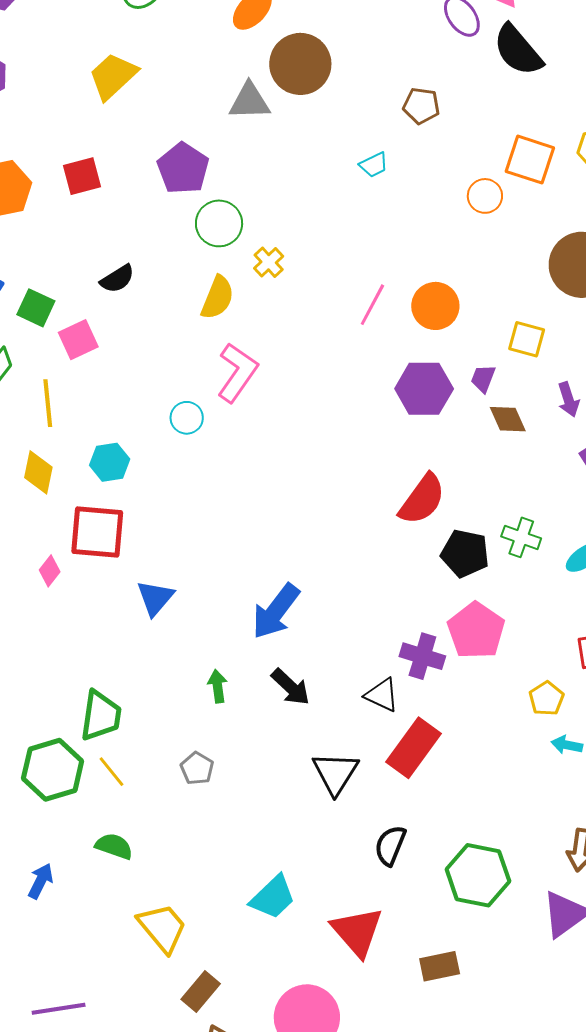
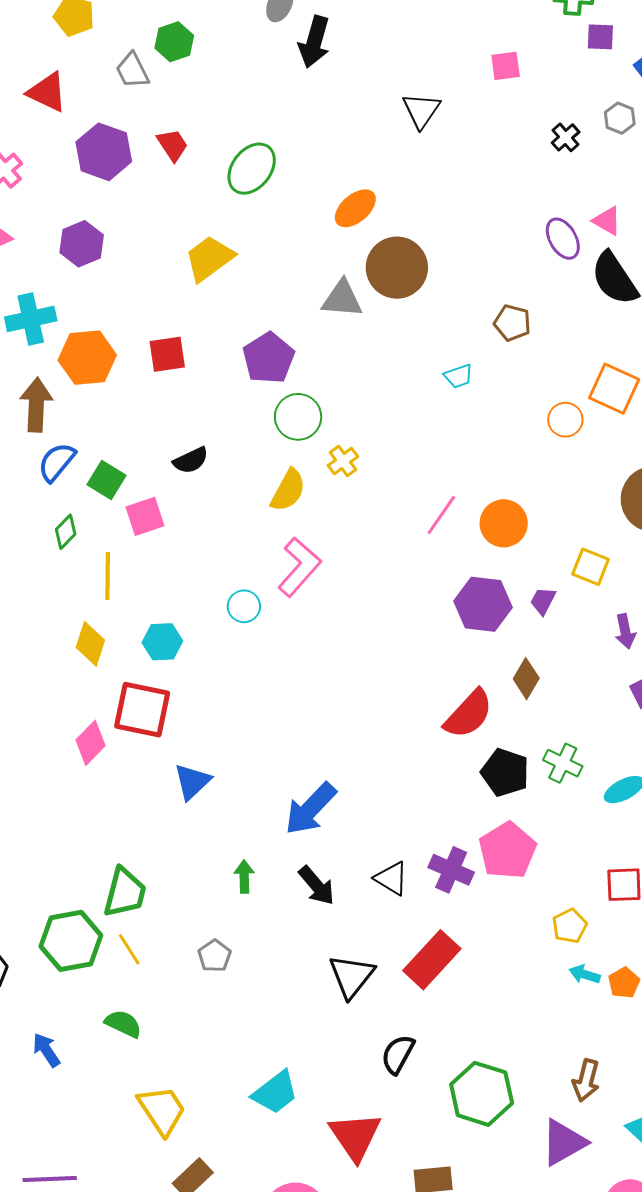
brown diamond: (508, 419) -> (526, 679), moved, turned 48
pink diamond: (50, 571) -> (90, 743), size x1.4
black triangle: (382, 695) -> (391, 878), moved
blue arrow: (41, 881) -> (46, 1050), turned -66

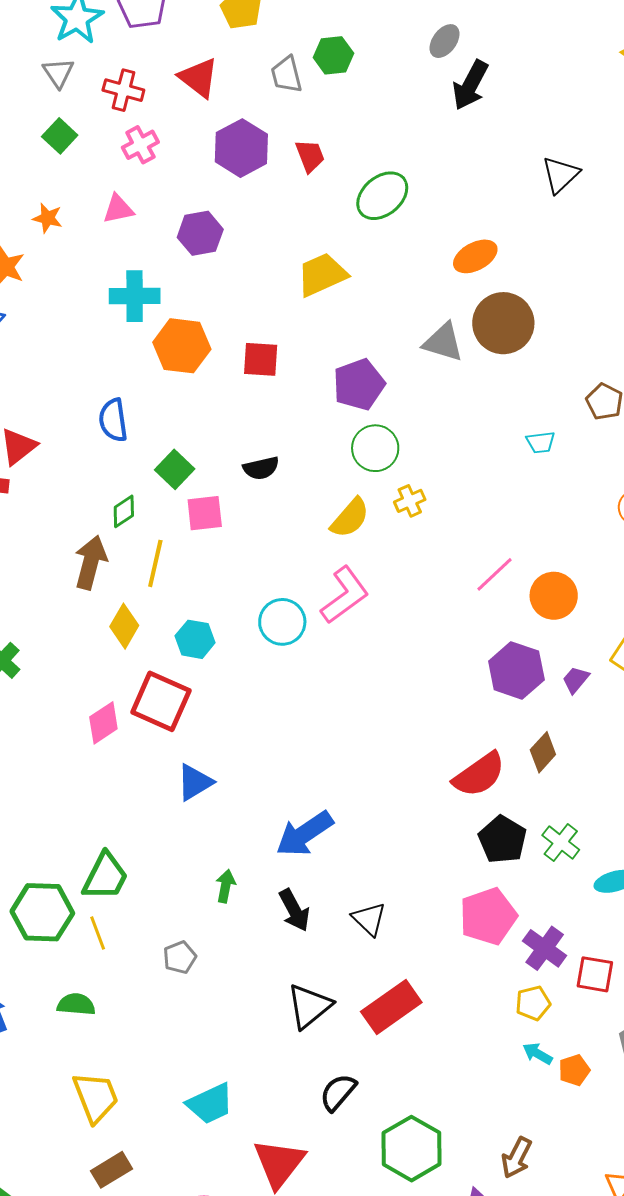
brown arrow: (36, 405) -> (91, 562), moved
blue semicircle: (57, 462) -> (113, 420), moved, turned -60
cyan circle: (244, 606) -> (282, 622), size x1.4
purple cross: (451, 870) -> (545, 948), moved
green semicircle: (123, 1024) -> (76, 1004), turned -33

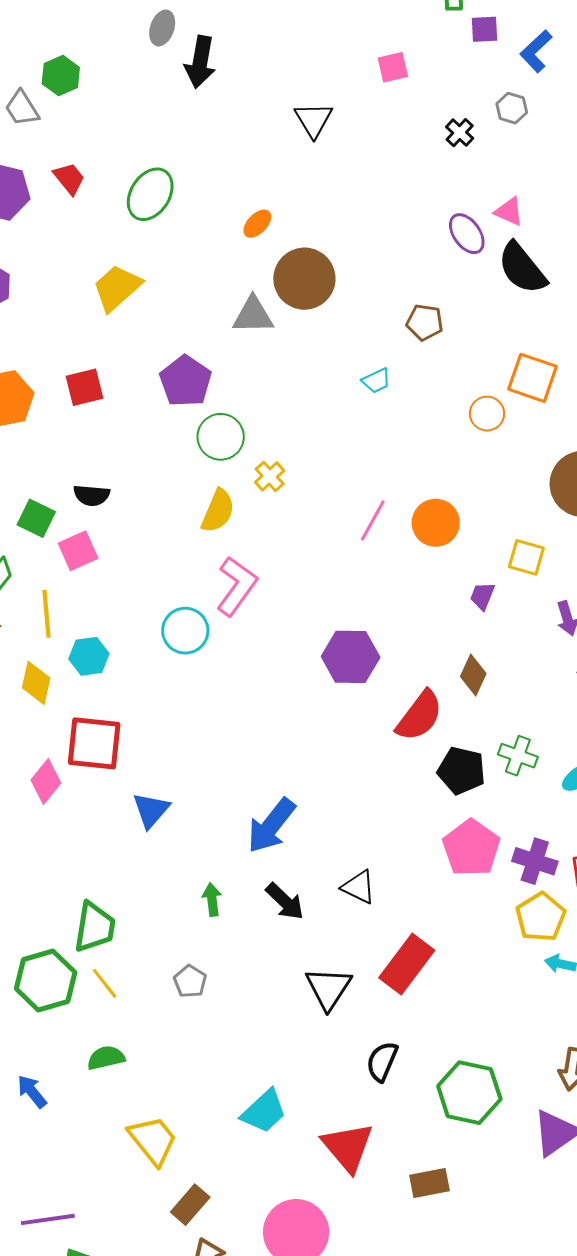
orange ellipse: (475, 256) -> (257, 224), size x0.7
black semicircle: (261, 468) -> (92, 495), moved, turned 36
cyan hexagon: (195, 639) -> (89, 656), moved
purple hexagon: (516, 670) -> (351, 657), moved
yellow pentagon: (533, 1003) -> (541, 917), size x1.4

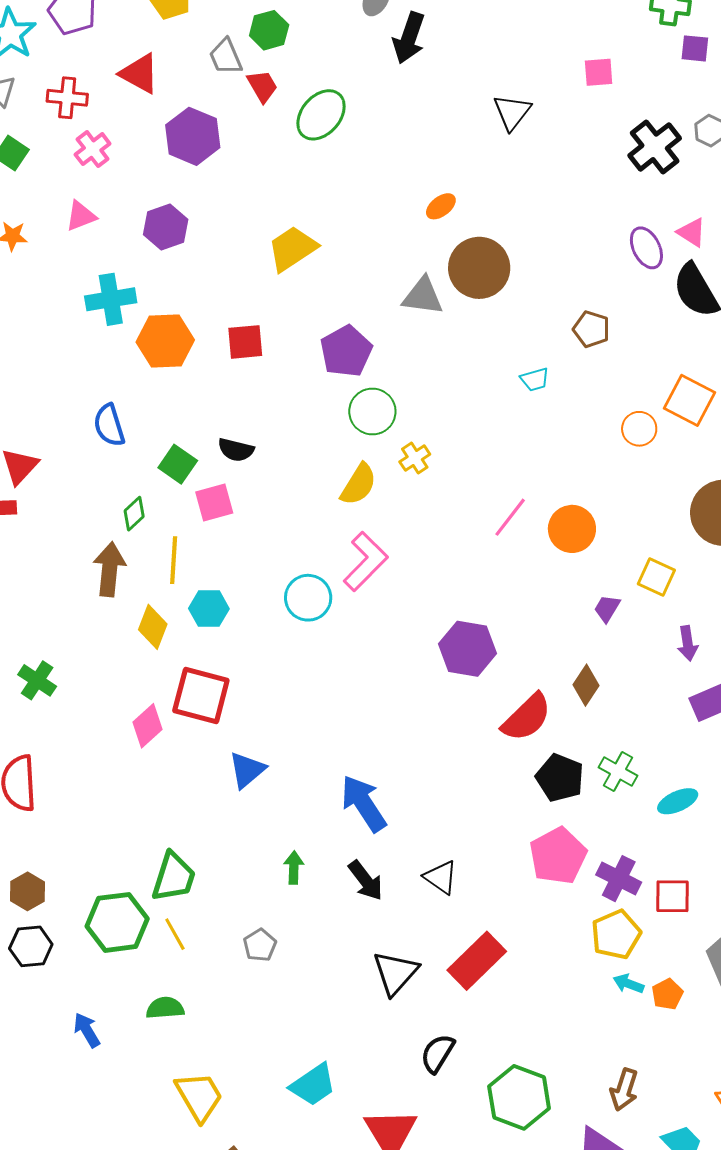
black cross: (460, 133) -> (655, 147), size x1.8
red trapezoid: (69, 178) -> (262, 86), moved
green ellipse: (150, 194) -> (321, 115), moved
blue arrow: (271, 826) -> (364, 803), turned 100

